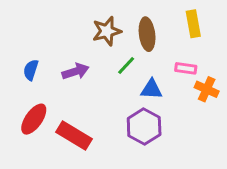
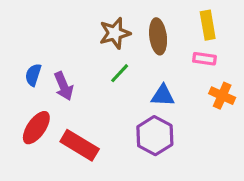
green line: (126, 65) -> (120, 73), moved
pink rectangle: (186, 68) -> (204, 59), moved
purple arrow: (75, 71) -> (64, 86), moved, turned 85

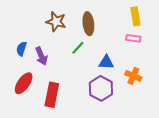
brown star: (115, 33) -> (56, 22), moved, turned 30
brown ellipse: (158, 36) -> (88, 24), moved
orange cross: (222, 96) -> (133, 76), moved
red rectangle: (80, 145) -> (52, 95), turned 70

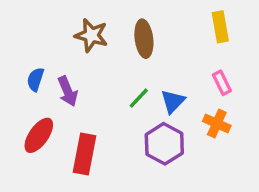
pink rectangle: (133, 38) -> (222, 83), moved, turned 56
green line: (78, 48) -> (139, 98), moved
blue triangle: (106, 62) -> (173, 101), turned -49

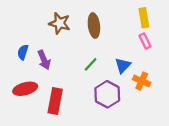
pink rectangle: (222, 83) -> (145, 41), moved
blue triangle: (173, 101) -> (123, 65), moved
red ellipse: (39, 135) -> (25, 89), turned 40

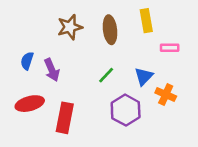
yellow rectangle: (144, 18) -> (146, 21), moved
brown star: (60, 23) -> (70, 27), turned -30
pink rectangle: (145, 41) -> (170, 48), turned -64

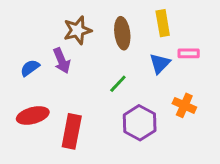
blue semicircle: (27, 61) -> (30, 68), turned 36
purple arrow: (52, 70) -> (62, 61), moved
blue triangle: (144, 76) -> (160, 64), moved

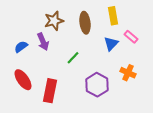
pink rectangle: (189, 53) -> (131, 37), turned 40
green line: (118, 84) -> (73, 58), moved
red ellipse: (33, 115) -> (23, 80), turned 70

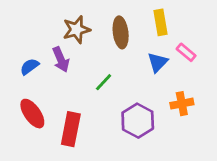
orange cross: (128, 73) -> (182, 104), turned -35

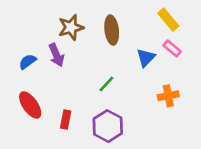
yellow rectangle: (160, 22) -> (168, 20), moved, turned -30
green line: (104, 82) -> (106, 84), moved
purple hexagon: (138, 121) -> (108, 126), moved
red rectangle: (71, 129) -> (66, 119), size x0.6

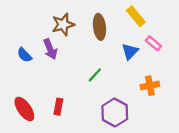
yellow rectangle: (168, 20) -> (136, 16), moved
blue semicircle: (28, 62) -> (24, 55), turned -98
red ellipse: (30, 105) -> (24, 109), moved
purple hexagon: (108, 126) -> (115, 112), moved

